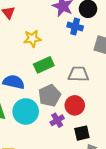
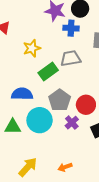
gray trapezoid: (78, 74) -> (71, 58), moved

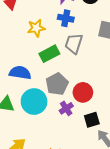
blue cross: (71, 28) -> (66, 18), moved
gray trapezoid: (71, 58) -> (74, 44), turned -70

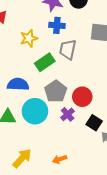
black square: (92, 120) -> (94, 123), turned -35

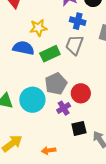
blue cross: (57, 25) -> (78, 21), moved
blue semicircle: (18, 84) -> (23, 48), moved
black square: (94, 123) -> (79, 128), moved, turned 35

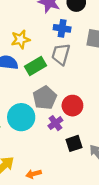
orange arrow: (49, 150) -> (34, 174), moved

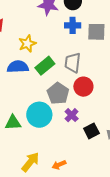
blue cross: (62, 28) -> (73, 25), moved
gray trapezoid: (61, 54) -> (73, 63), moved
red circle: (72, 106) -> (83, 87), moved

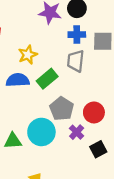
gray trapezoid: (73, 63) -> (76, 61), moved
red circle: (83, 87) -> (94, 112), moved

